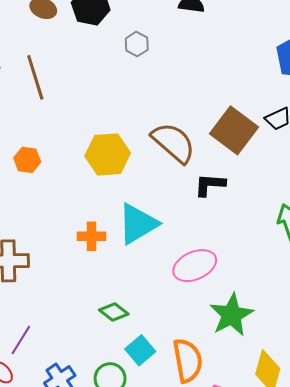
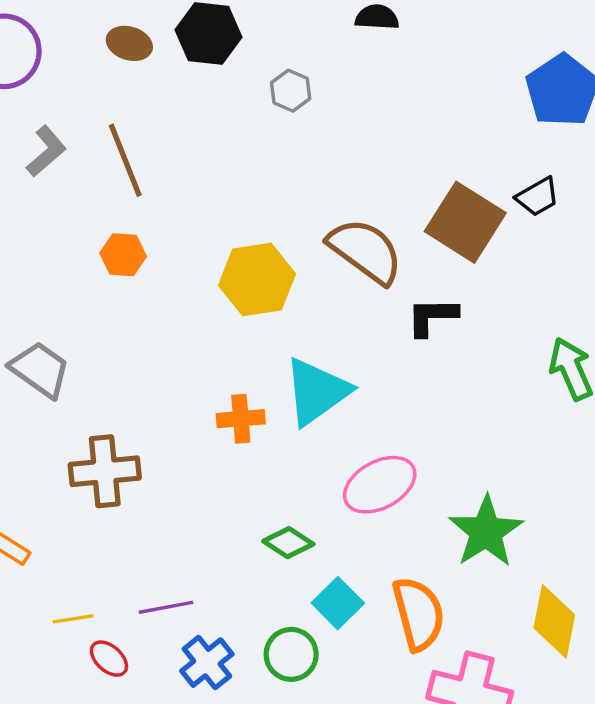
orange hexagon: (27, 160) -> (123, 255), moved
pink ellipse: (195, 266) -> (380, 485), moved
purple line: (21, 340) -> (166, 607), moved, turned 52

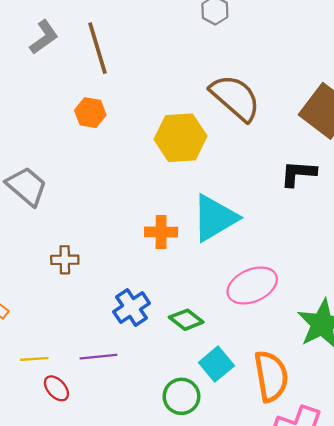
brown semicircle: (365, 251) -> (235, 98), moved
brown cross: (105, 471) -> (65, 260), size x0.6
blue cross: (207, 663) -> (132, 307), moved

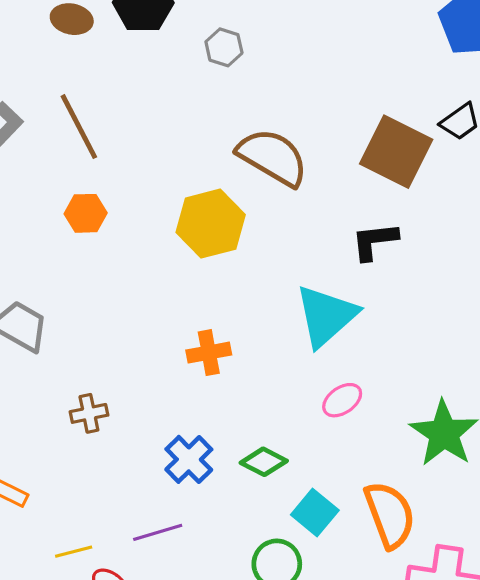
cyan triangle: (215, 218) -> (326, 316), moved
pink ellipse: (252, 285) -> (342, 400), size x0.6

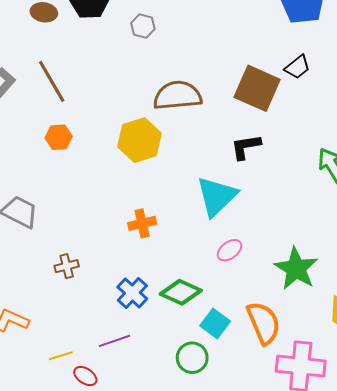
brown semicircle: (273, 157) -> (178, 95), turned -33
green diamond: (264, 462) -> (181, 292), size x1.4

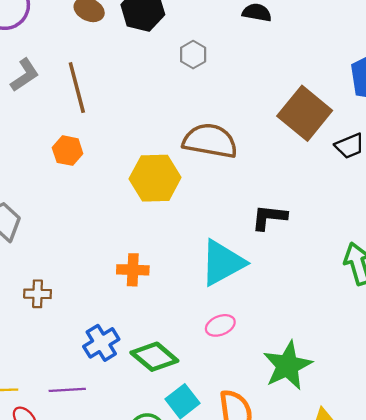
brown square: (257, 88) -> (305, 113), moved

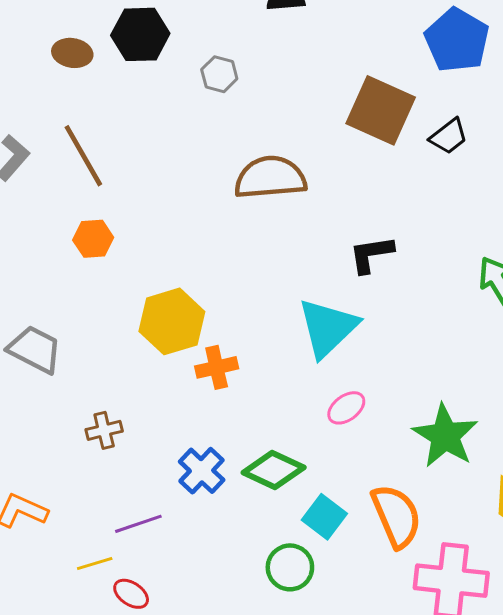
yellow hexagon: (155, 178) -> (172, 321), moved
purple line: (67, 390) -> (138, 524), moved

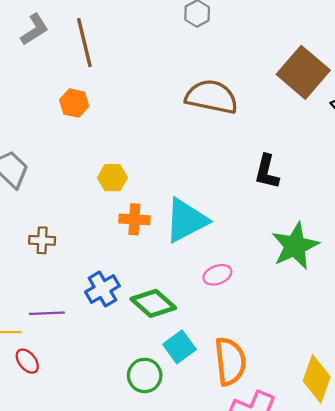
black L-shape: (371, 254) -> (267, 172), turned -84
yellow hexagon: (172, 321) -> (112, 178), size x0.6
cyan triangle: (328, 328) -> (186, 220), moved
green star: (445, 436) -> (295, 246), moved

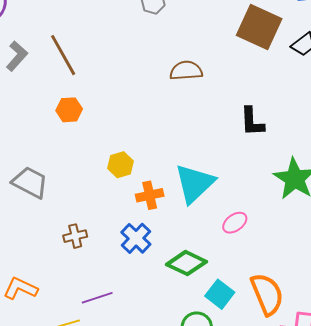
brown semicircle: (212, 97) -> (186, 71), size x0.7
blue cross: (102, 289) -> (136, 238), moved

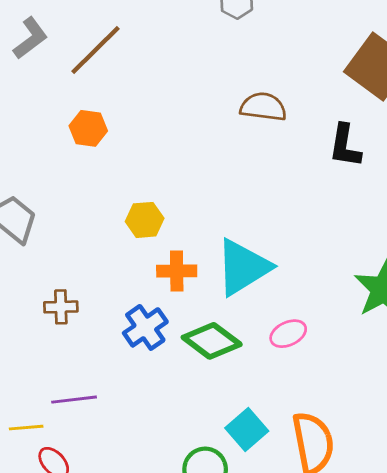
brown line: (63, 55) -> (95, 50), turned 63
black L-shape: (252, 122) -> (345, 146), moved
green diamond: (187, 263) -> (212, 341), moved

